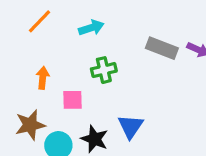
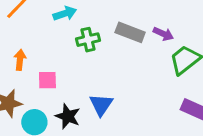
green cross: (104, 70) -> (88, 40), moved

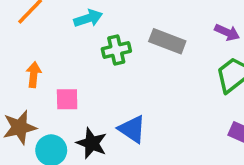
purple arrow: (163, 34) -> (227, 32), moved
blue triangle: (101, 105) -> (132, 129), turned -30

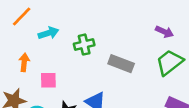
cyan arrow: (88, 18) -> (48, 33), moved
gray rectangle: (167, 41) -> (121, 64), moved

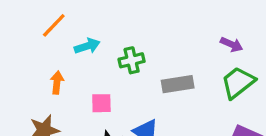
gray rectangle: (121, 64) -> (178, 84), turned -30
pink square: (48, 80) -> (101, 103), moved

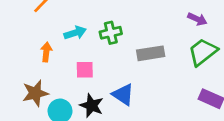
cyan arrow: (87, 46) -> (75, 33), moved

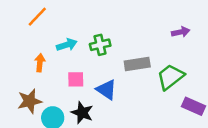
purple arrow: (197, 19) -> (181, 32), turned -36
green trapezoid: (203, 52) -> (170, 77), moved
blue triangle: (123, 95) -> (106, 90), moved

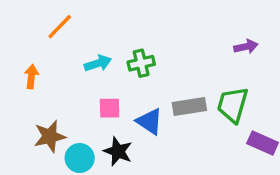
orange arrow: (40, 63) -> (31, 77), moved
gray rectangle: (137, 64) -> (189, 106), moved
green trapezoid: (170, 77) -> (233, 105), turned -36

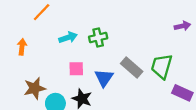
purple arrow: (246, 47) -> (182, 26), moved
gray rectangle: (189, 106) -> (132, 68), turned 50
blue triangle: (149, 121) -> (104, 78), turned 30

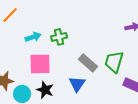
pink square: (76, 69) -> (40, 64), size x1.6
blue triangle: (104, 78) -> (77, 84), moved

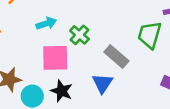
green cross: (59, 37) -> (79, 35), moved, turned -35
green trapezoid: (114, 62) -> (150, 35), moved

